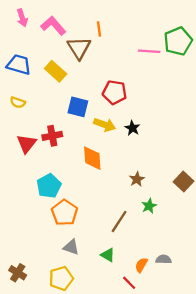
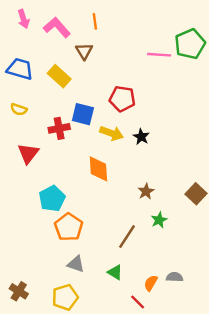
orange line: (99, 29) -> (95, 21), moved
brown triangle: (79, 48) -> (84, 51), size x0.7
red cross: (52, 136) -> (59, 128), moved

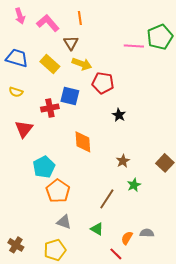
yellow arrow: (112, 133) -> (82, 64), moved

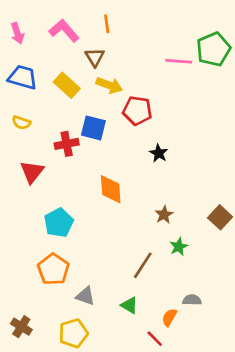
pink arrow: (20, 16) -> (17, 33), moved
orange pentagon: (58, 191) -> (53, 269), moved
gray semicircle: (147, 233) -> (192, 300), moved

